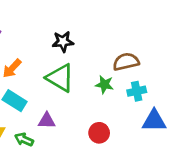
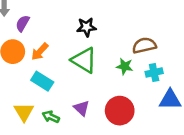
purple triangle: (47, 121) -> (82, 108), moved, turned 42
red circle: (99, 133) -> (120, 111), size x1.5

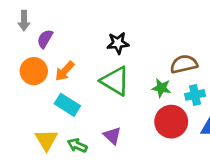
red circle: (120, 111) -> (171, 122), moved

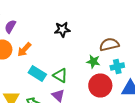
green triangle: (115, 81) -> (60, 76), moved, size x0.7
cyan rectangle: (67, 105) -> (37, 74), moved

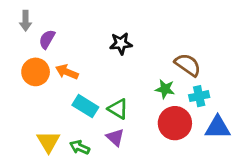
brown semicircle: (109, 44) -> (188, 65), turned 48
orange arrow: (24, 50) -> (67, 72), turned 70

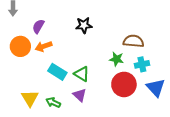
purple semicircle: (47, 39) -> (38, 26), moved
brown semicircle: (188, 65) -> (133, 41), turned -30
orange arrow: (67, 72) -> (44, 46), turned -42
blue triangle: (218, 127) -> (156, 88), turned 48

